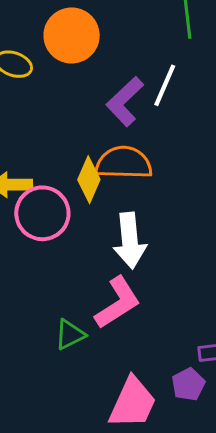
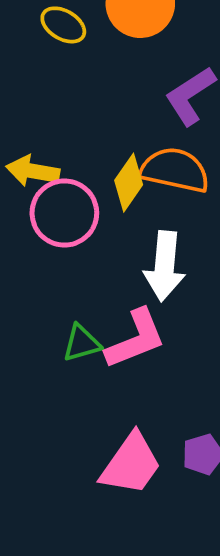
green triangle: (70, 335) -> (82, 343), moved

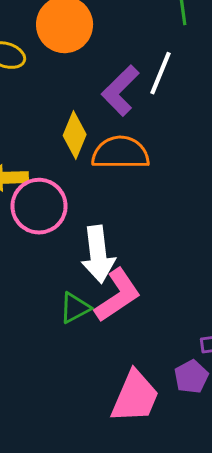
yellow diamond: (129, 183) -> (75, 135), moved
white arrow: (165, 266) -> (98, 254), moved

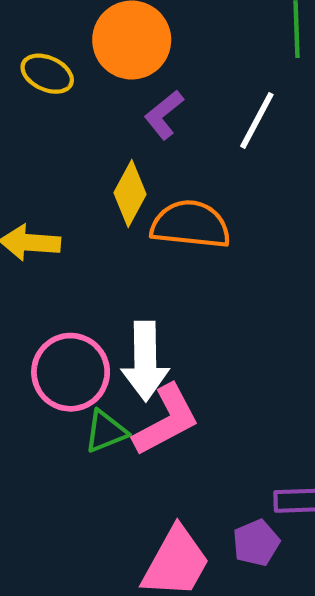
purple L-shape: (120, 91) -> (164, 115), moved, size x0.7
pink circle: (39, 206) -> (71, 372), moved

